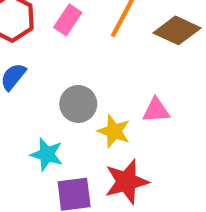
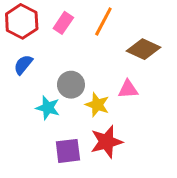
brown diamond: (177, 30) -> (143, 49), moved
cyan star: (47, 154) -> (48, 108), moved

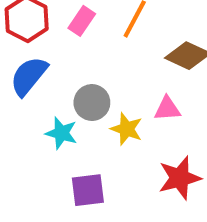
blue semicircle: (23, 65) -> (29, 76), size x1.5
red star: (106, 142) -> (180, 178), moved

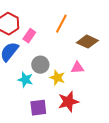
pink rectangle: (82, 21) -> (29, 36), moved
red star: (180, 178) -> (68, 102), moved

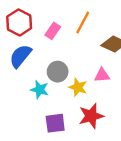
pink rectangle: (29, 36) -> (53, 31), moved

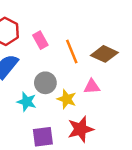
orange line: (83, 22) -> (72, 51), moved, turned -50
pink rectangle: (53, 31) -> (40, 40), turned -63

